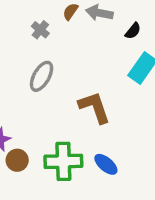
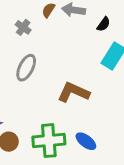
brown L-shape: (94, 107) -> (73, 92), turned -44

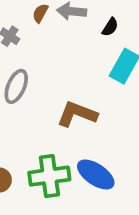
blue ellipse: (86, 141) -> (96, 175), size x1.4

